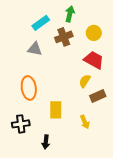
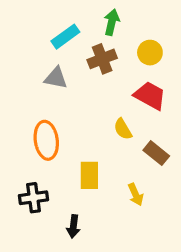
yellow semicircle: (85, 81) -> (123, 129), moved, turned -64
brown rectangle: (98, 96) -> (156, 153), turned 63

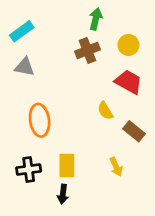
cyan rectangle: (65, 37) -> (22, 31), moved
gray triangle: (56, 78) -> (25, 67), moved
yellow rectangle: (89, 175) -> (67, 165), moved

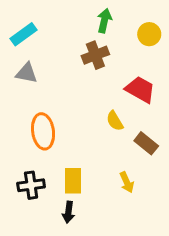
yellow circle: (128, 45) -> (149, 34), moved

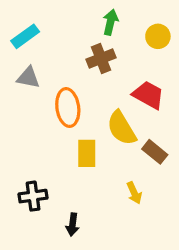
yellow semicircle: (115, 121) -> (122, 128), size x1.6
orange ellipse: (43, 131) -> (68, 108), moved
yellow rectangle: (73, 181) -> (87, 153), moved

